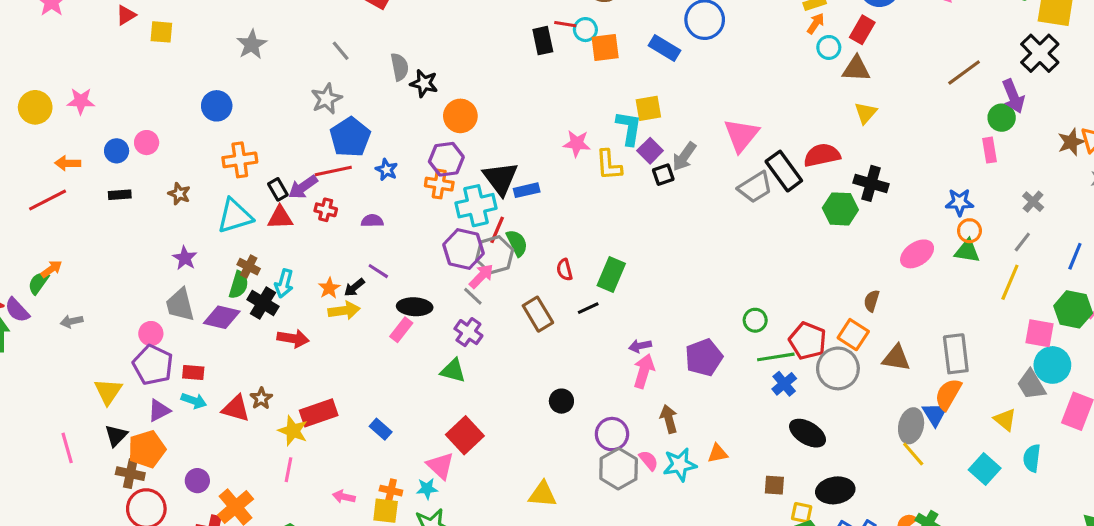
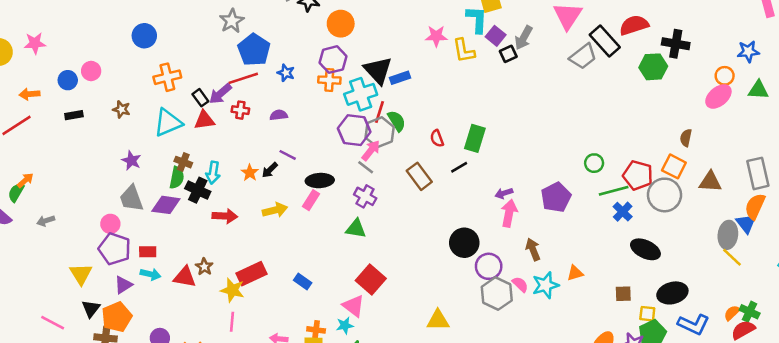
orange circle: (969, 231) -> (725, 76), moved
yellow arrow: (344, 311) -> (275, 210), moved
black circle: (561, 401) -> (464, 243), moved, size x1.5
pink line: (67, 448) -> (53, 323), turned -40

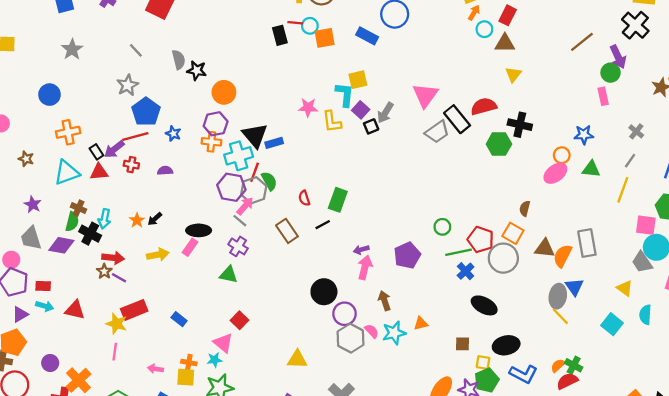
purple line: (288, 155) -> (119, 278), moved
orange semicircle: (755, 206) -> (563, 256), moved
brown star: (204, 267) -> (104, 271), moved
red square: (371, 279) -> (239, 320), size x0.7

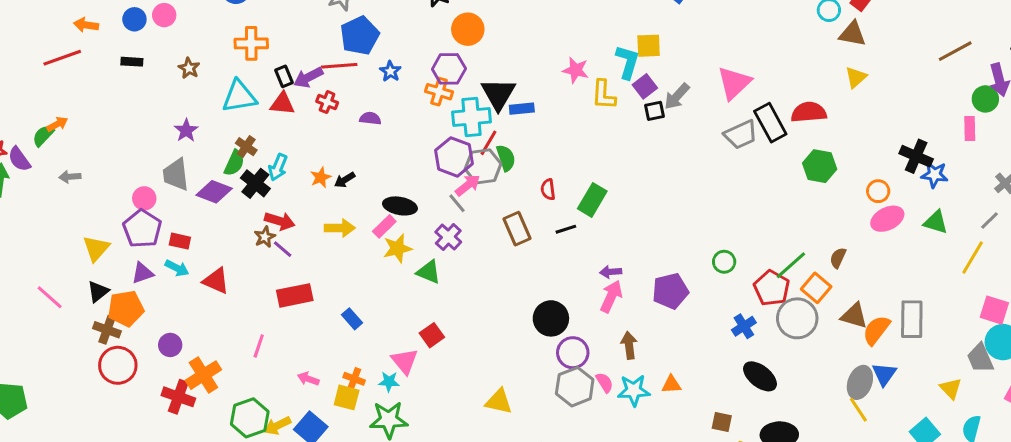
black cross: (520, 125) -> (916, 156), moved
orange circle: (562, 155) -> (878, 191), moved
green line: (458, 252) -> (791, 265), moved, turned -40
yellow star: (117, 324) -> (397, 248), moved, turned 30

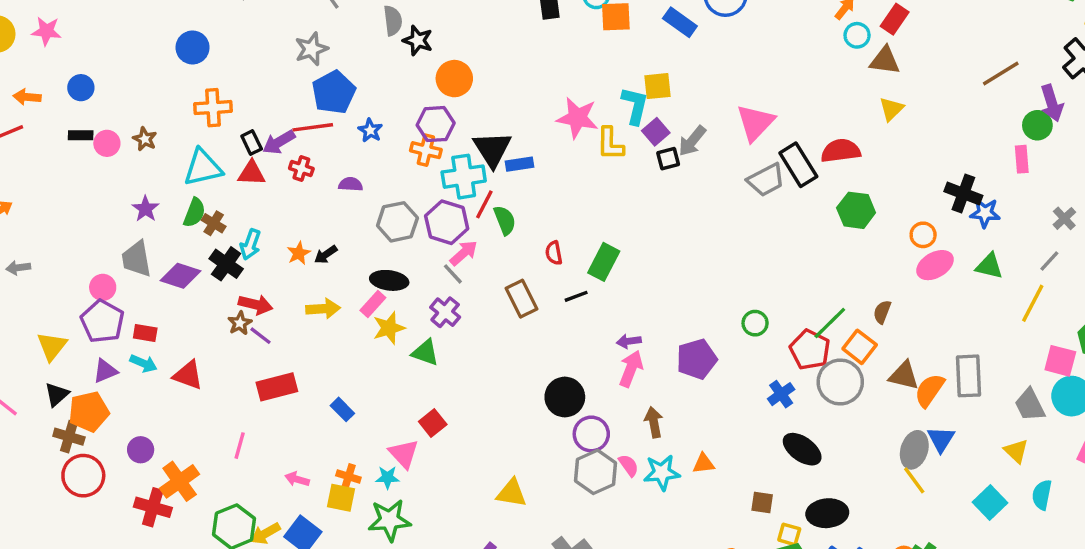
pink circle: (164, 15) -> (107, 143), moved
pink star: (576, 70) -> (577, 118), size x1.4
green semicircle: (234, 163) -> (194, 213), moved
gray hexagon: (483, 166) -> (397, 222), moved
gray trapezoid: (980, 358) -> (1030, 405), moved

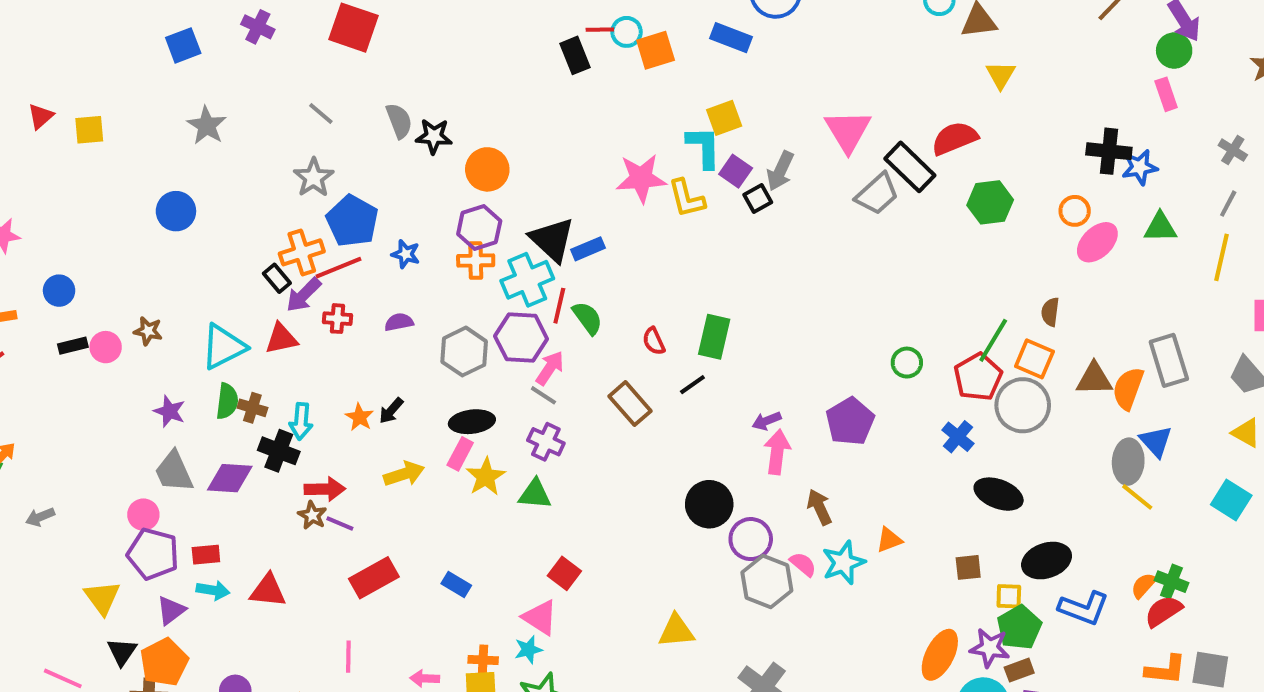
orange cross: (213, 108) -> (302, 252), moved
black rectangle: (252, 143) -> (277, 278), moved
red pentagon: (810, 350) -> (978, 377), turned 30

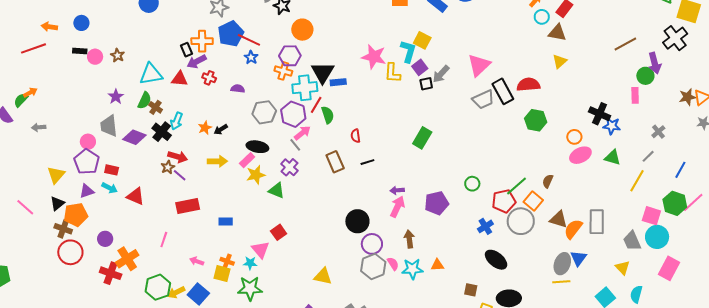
yellow square: (724, 118) -> (422, 40), turned 30
red line: (338, 268) -> (249, 40), moved, turned 30
green rectangle: (714, 337) -> (422, 138), moved
yellow line: (1137, 497) -> (561, 282), turned -60
blue rectangle: (456, 585) -> (226, 221), turned -48

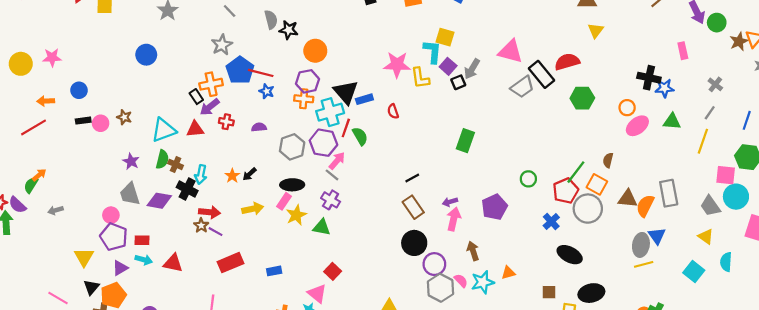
pink triangle: (479, 65) -> (510, 51), turned -50
green circle: (645, 76) -> (717, 23), moved
red semicircle: (356, 136) -> (393, 111), moved
brown rectangle: (335, 162) -> (413, 207), moved

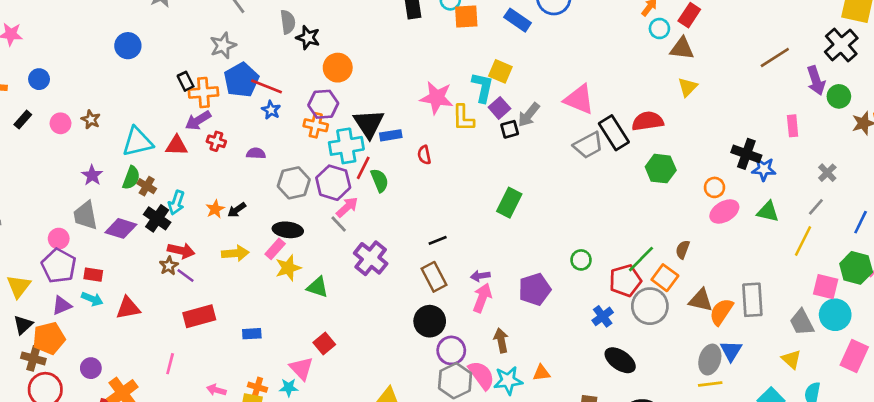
black rectangle: (196, 97) -> (186, 81), moved
black rectangle: (83, 121) -> (23, 120), moved, turned -48
purple cross: (331, 200) -> (371, 258), moved, size x1.4
red triangle: (173, 263) -> (128, 308), turned -30
pink semicircle: (461, 281) -> (481, 375), size x1.6

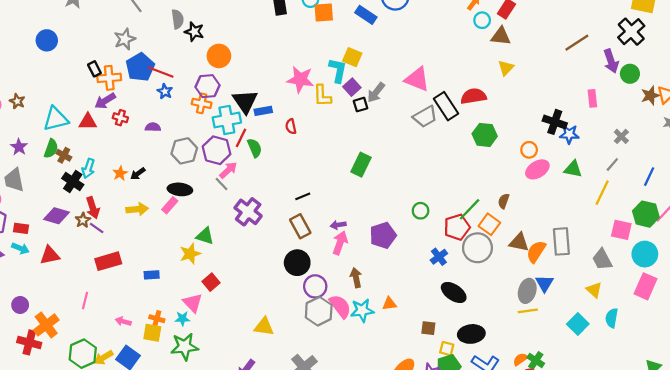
purple diamond: (121, 228) -> (57, 216), moved
red arrow: (181, 251) -> (93, 208), turned 60
yellow star: (288, 268) -> (190, 254), moved
cyan circle: (835, 315) -> (645, 254), moved

